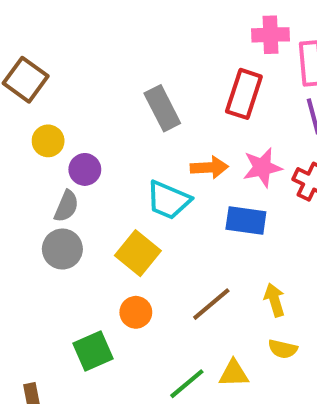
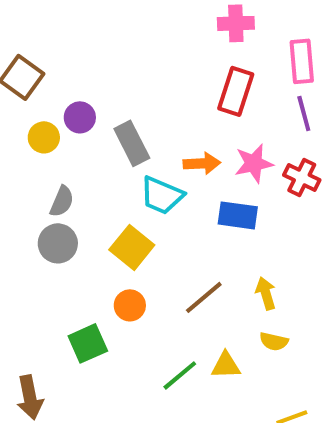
pink cross: (270, 35) -> (236, 23), moved
gray rectangle: (162, 108) -> (132, 143), moved
purple circle: (85, 169) -> (80, 117), moved

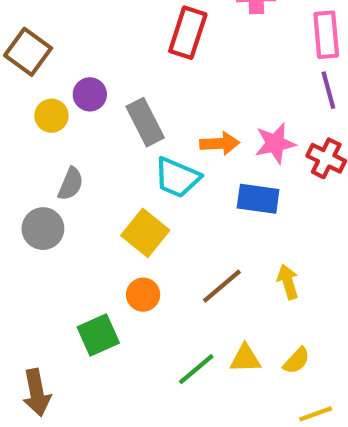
red rectangle: (236, 91) -> (188, 33), moved
gray circle: (58, 243) -> (43, 229), moved
yellow semicircle: (274, 341) -> (296, 361), moved, turned -60

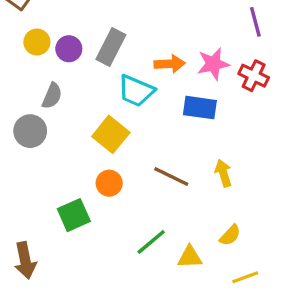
purple circle: (90, 94) -> (69, 49), moved
gray rectangle: (145, 122) -> (111, 47), turned 54
brown line: (222, 286) -> (171, 176), turned 66
yellow triangle: (245, 359) -> (190, 257), moved

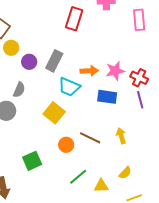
purple line: (255, 22) -> (140, 100), moved
yellow circle: (37, 42) -> (11, 48), moved
orange circle: (109, 183) -> (66, 145), moved

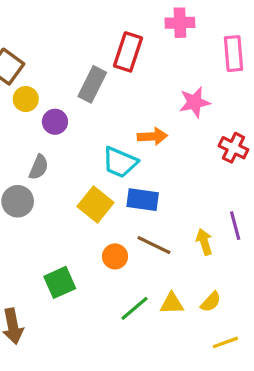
gray rectangle: (54, 61) -> (92, 84), moved
pink star: (115, 71) -> (195, 102), moved
blue rectangle: (107, 97) -> (143, 200), moved
purple line: (140, 100) -> (235, 226), moved
yellow triangle: (101, 186) -> (172, 304), moved

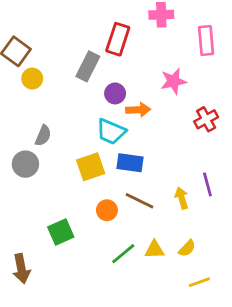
purple circle: (55, 122) -> (115, 93), moved
red cross: (233, 148) -> (206, 119), turned 35
yellow square: (96, 205) -> (91, 167), turned 32

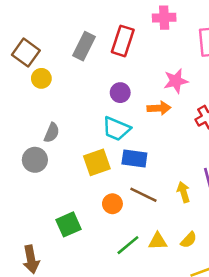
gray rectangle: (88, 66) -> (84, 46), moved
orange arrow: (138, 110) -> (159, 108), moved

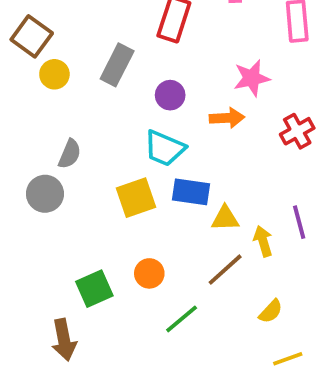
gray rectangle: (84, 46) -> (117, 65), moved
brown line: (143, 195) -> (225, 270), moved, turned -68
orange circle: (112, 204) -> (149, 273), moved
yellow triangle: (158, 241) -> (225, 218), moved
brown arrow: (31, 259) -> (64, 340), moved

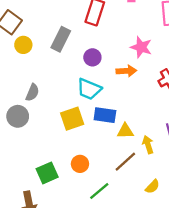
pink star: (252, 78) -> (141, 47), turned 30

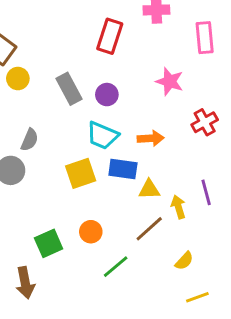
gray rectangle: (61, 39) -> (69, 89), moved, turned -55
orange arrow: (126, 71) -> (151, 138), moved

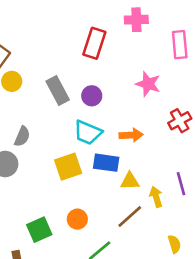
yellow semicircle: (184, 261) -> (174, 244), moved, turned -60

